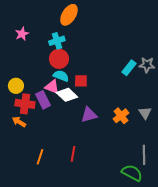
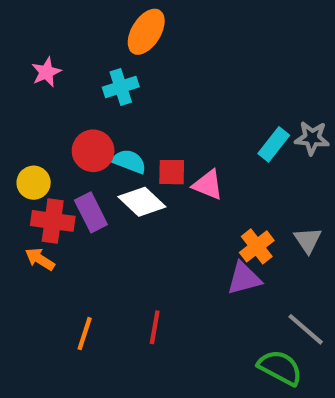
red circle: (59, 59) -> (93, 151), moved
pink triangle: (52, 87) -> (208, 185), moved
purple triangle: (89, 115) -> (244, 278), moved
gray line: (144, 155) -> (306, 329), turned -48

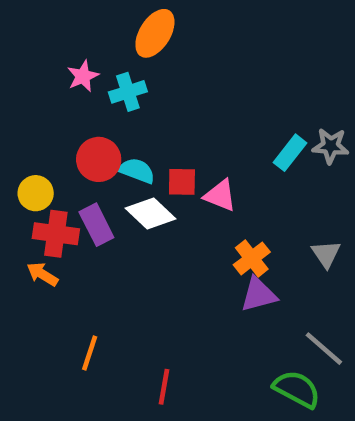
pink star: (46, 72) -> (83, 76), moved
orange cross: (257, 246) -> (252, 258), moved
red line: (155, 327) -> (164, 387), moved

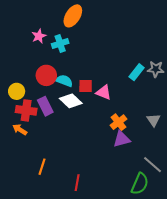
green semicircle: (297, 389) -> (140, 184), turned 85

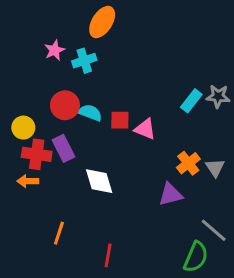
white diamond: (71, 101) -> (99, 181), moved, turned 30
orange cross: (119, 122) -> (188, 163), moved
orange arrow: (20, 130) -> (28, 181), turned -32

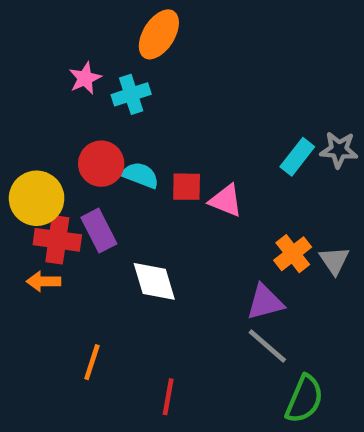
yellow circle: (23, 128) -> (37, 198), size x1.5
gray line: (214, 230) -> (267, 346), moved

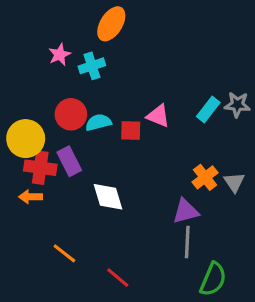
cyan semicircle: (140, 175) -> (98, 122), turned -35
pink triangle: (226, 201) -> (158, 116), moved
gray line: (267, 346) -> (187, 242), turned 52
orange line: (92, 362) -> (64, 253), turned -70
red line: (168, 397) -> (118, 278), turned -60

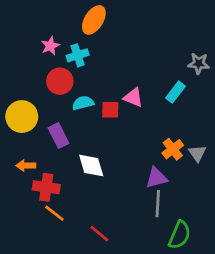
gray star: (237, 105) -> (199, 63), moved
red circle: (71, 114) -> (60, 81), moved
red cross: (40, 168) -> (46, 187), moved

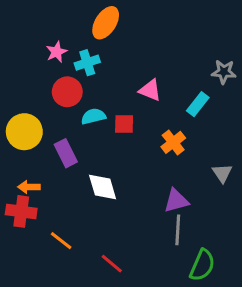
pink triangle: (133, 97) -> (150, 90), moved
orange cross: (173, 149) -> (173, 142), moved
red cross: (46, 187) -> (21, 211), moved

